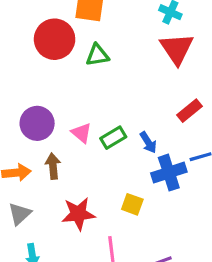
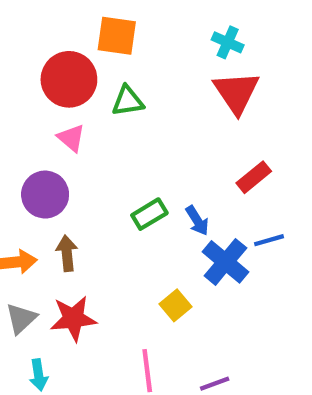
pink triangle: (82, 133) -> (71, 138), moved
blue cross: (169, 173) -> (225, 262), turned -32
yellow square: (132, 204) -> (175, 305), turned 30
red star: (78, 214) -> (73, 318), moved

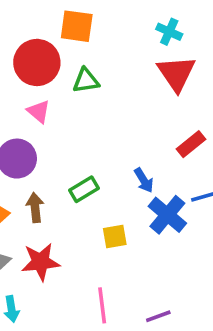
green rectangle: (149, 214) -> (84, 189), moved
yellow square: (175, 305) -> (115, 236), moved, turned 30

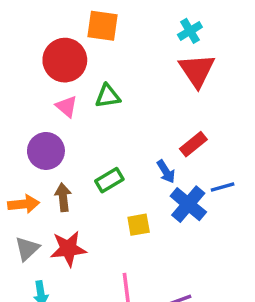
cyan cross: (169, 32) -> (190, 31), turned 35
green triangle: (86, 81) -> (108, 96), moved
red rectangle: (191, 144) -> (193, 144), moved

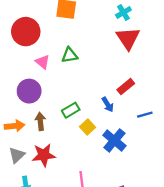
red circle: (65, 60) -> (26, 32), moved
blue cross: (188, 204) -> (114, 140), moved
yellow square: (139, 225) -> (88, 127), moved, turned -32

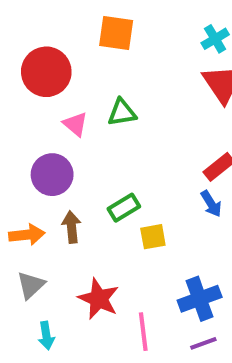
blue arrow: (108, 105) -> (211, 204), moved
yellow square: (88, 127) -> (153, 237), turned 32
blue cross: (114, 140) -> (200, 299), moved, turned 30
red star: (44, 155) -> (99, 299), moved, turned 30

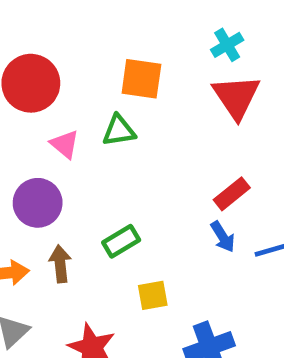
orange square: (116, 33) -> (141, 79), moved
yellow square: (153, 237) -> (153, 295), moved

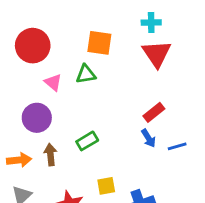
cyan cross: (227, 45) -> (151, 22), turned 30
yellow square: (153, 295) -> (106, 186), moved

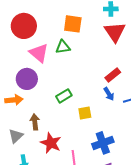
pink triangle: (53, 82) -> (39, 53), size x1.5
brown arrow: (50, 155) -> (35, 122), moved
orange arrow: (19, 160) -> (14, 100), moved
yellow square: (106, 186) -> (85, 113), moved

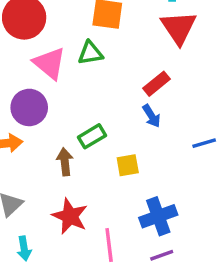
red rectangle: (113, 75) -> (157, 84), moved
blue arrow: (109, 94) -> (151, 116), moved
brown arrow: (35, 122) -> (65, 162), moved

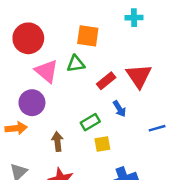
red triangle: (179, 28) -> (139, 76), moved
red rectangle: (157, 84) -> (106, 81), moved
green rectangle: (92, 136) -> (90, 122), moved

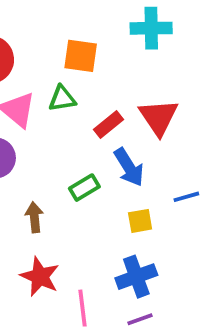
cyan cross: (134, 18) -> (151, 28), size x1.5
blue arrow: (119, 109) -> (129, 167), size x1.5
yellow square: (102, 144) -> (140, 221), moved

